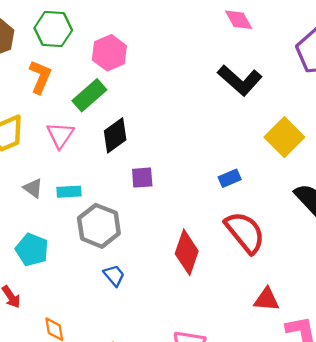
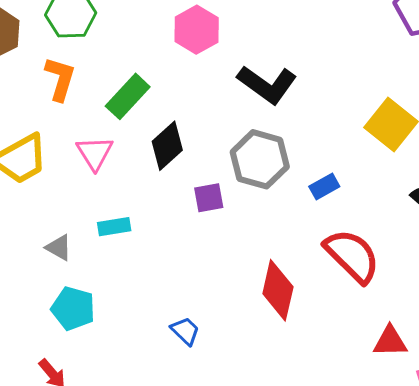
pink hexagon: (109, 53) -> (197, 30), moved
black L-shape: (240, 80) -> (267, 84), moved
gray triangle: (33, 188) -> (59, 248), moved
gray hexagon: (99, 226) -> (260, 159), moved

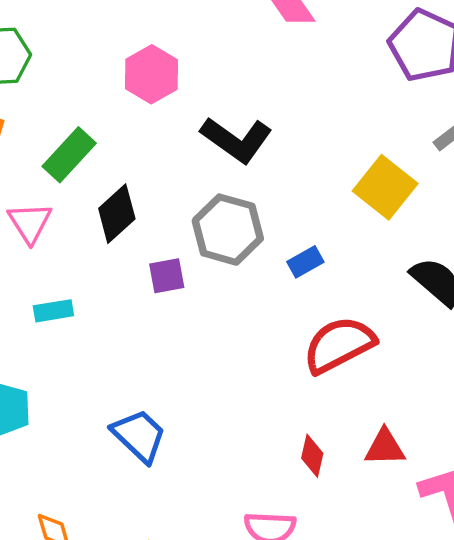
red semicircle: (352, 256) -> (339, 345), turned -72
red diamond: (278, 290) -> (312, 456), moved, size x0.6
blue trapezoid: (185, 331) -> (139, 436), size x1.6

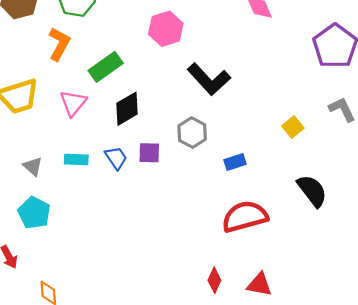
yellow square: (385, 187) -> (293, 127), size x0.6
gray hexagon: (228, 230) -> (192, 133), size x0.7
blue trapezoid: (139, 436) -> (116, 158), moved, size x0.7

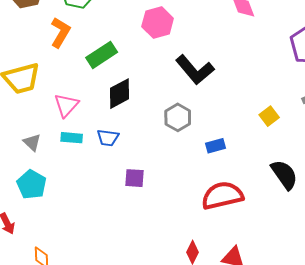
pink triangle: (73, 103) -> (66, 105), moved
purple square: (149, 153) -> (134, 178), moved
blue trapezoid: (116, 158) -> (108, 138), turned 130

